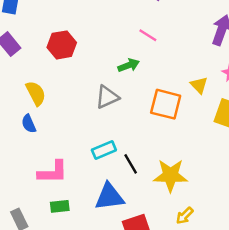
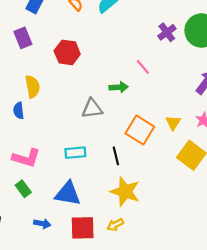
black line: (131, 164) -> (116, 156), moved
green rectangle: (60, 206) -> (23, 189), turned 42
yellow arrow: (185, 216) -> (115, 225), moved

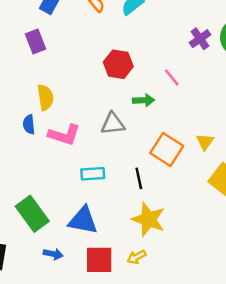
red hexagon: (67, 52) -> (118, 64), moved
pink L-shape: (26, 158) -> (64, 135), moved
green rectangle: (23, 189) -> (32, 214), size x1.8

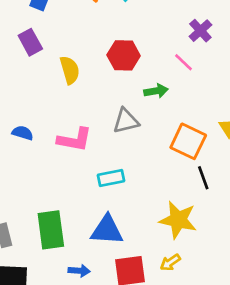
purple cross: (200, 39) -> (200, 31), moved
yellow semicircle: (45, 97) -> (70, 70), moved
blue semicircle: (29, 124) -> (23, 133), moved, turned 120
black line: (139, 178) -> (203, 178), moved
green rectangle: (32, 214) -> (51, 230), turned 36

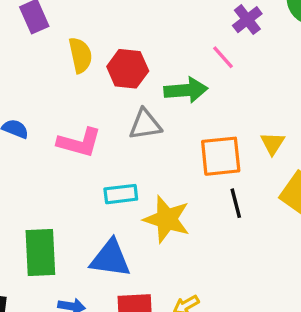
red hexagon: (124, 55) -> (128, 69), moved
green arrow: (156, 91) -> (186, 90), size x1.4
orange square: (188, 141) -> (221, 156), turned -36
yellow star: (178, 220) -> (167, 219), moved

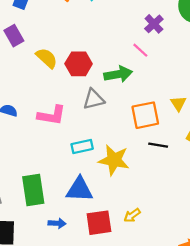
yellow semicircle: (80, 55) -> (47, 58), turned -30
black line: (236, 203) -> (158, 145), turned -60

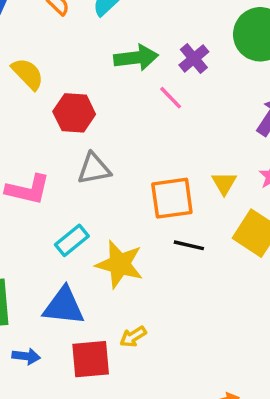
yellow semicircle: (47, 58) -> (28, 74), moved
green arrow: (118, 74) -> (136, 58), moved
cyan rectangle: (82, 146) -> (72, 240), turned -30
yellow arrow: (132, 215) -> (133, 337), moved

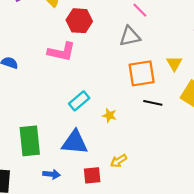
gray triangle: (94, 169) -> (130, 36), moved
pink L-shape: (28, 190) -> (62, 52), moved
yellow star: (120, 264) -> (109, 115), size x0.5
red square: (91, 359) -> (92, 175), size x0.7

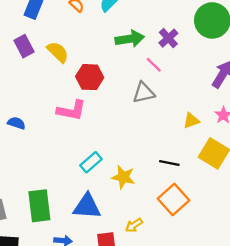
yellow triangle: (174, 63) -> (191, 121), turned 42
orange square: (142, 73) -> (174, 199), moved, turned -32
yellow star: (109, 115) -> (123, 177), size x1.5

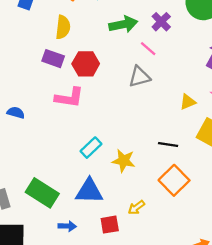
purple rectangle: (24, 46) -> (53, 59), moved, turned -40
yellow semicircle: (58, 52) -> (63, 27), moved, turned 55
green rectangle: (39, 206) -> (42, 193), turned -48

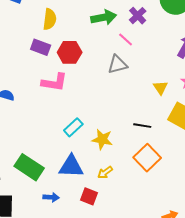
yellow triangle: (188, 102) -> (160, 88), turned -42
yellow arrow: (136, 207) -> (105, 172), moved
red square: (110, 225) -> (89, 196), turned 30

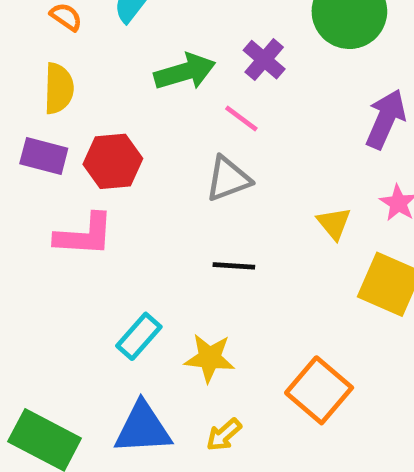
black line: (142, 126) -> (234, 266), moved

